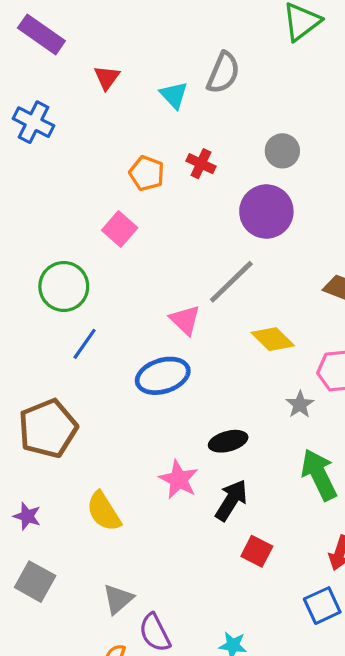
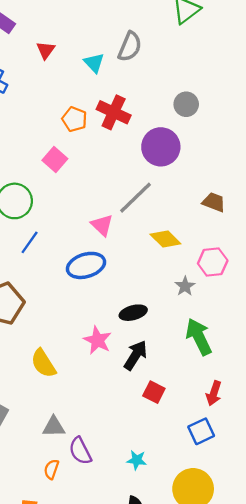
gray circle: (282, 151) -> (186, 104), moved
red cross: (201, 164) -> (114, 112), size x1.6
gray triangle: (118, 599) -> (54, 427), turned 40

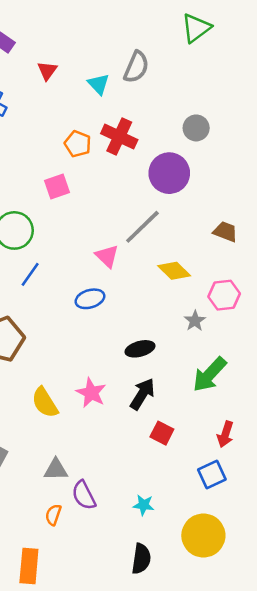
pink square: (55, 160) -> (57, 187), turned 30
blue ellipse: (86, 265) -> (90, 299), size x0.7
green arrow: (199, 337) -> (210, 374), turned -111
pink star: (97, 340) -> (91, 393), moved

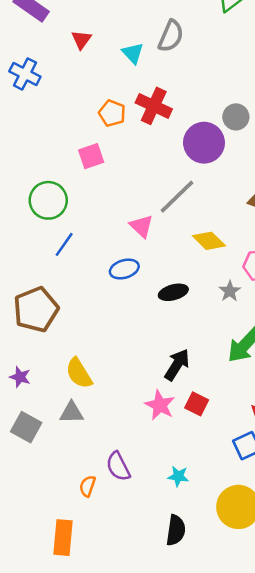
gray circle: (196, 128) -> (236, 117), moved
black ellipse: (140, 349) -> (173, 292), moved
pink star: (91, 393) -> (160, 405), moved
gray triangle: (56, 470) -> (72, 413), moved

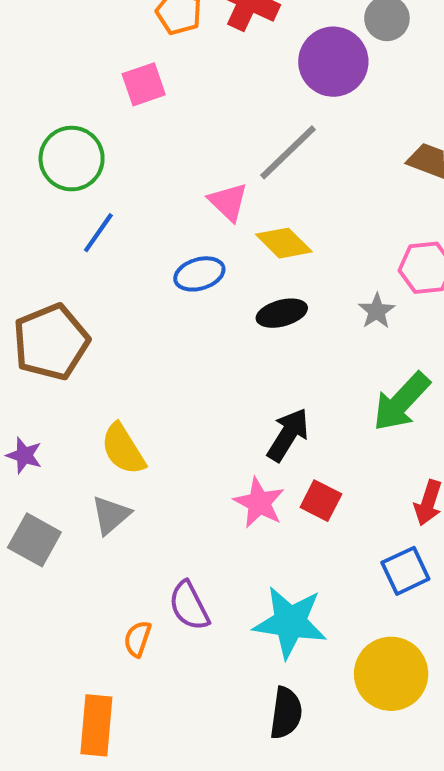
yellow diamond: (209, 241) -> (284, 243), moved
gray triangle: (72, 413) -> (111, 515), turned -40
cyan star: (178, 476) -> (290, 622), size x2.0

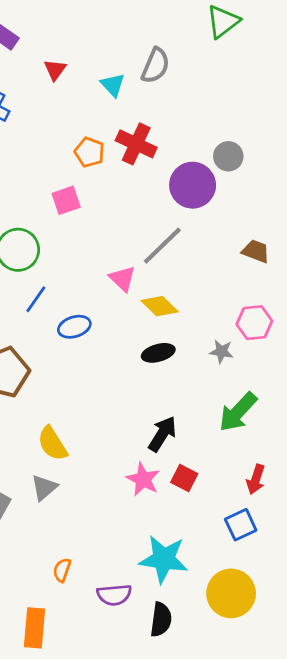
blue ellipse: (199, 274) -> (74, 327), moved
gray star: (377, 311) -> (221, 351), turned -30
purple semicircle: (189, 606) -> (114, 595), moved, turned -68

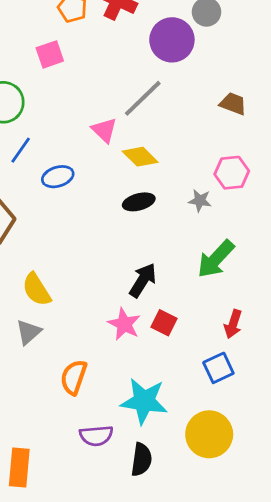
orange semicircle: (62, 570) -> (74, 377), moved, size x1.5

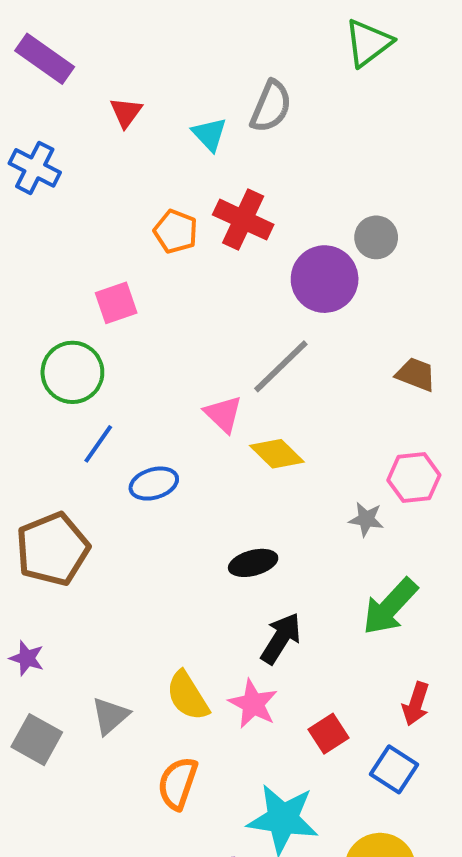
pink square: (50, 54) -> (116, 303), moved
black ellipse: (139, 202) -> (253, 563), moved
yellow semicircle: (37, 290) -> (188, 696), moved
red square: (164, 323) -> (328, 734), moved, turned 30
blue square: (218, 368) -> (394, 769), turned -32

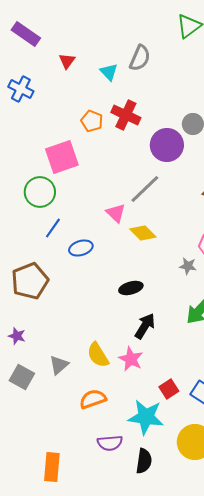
pink square: (116, 303) -> (62, 157), size x1.6
red square: (328, 734) -> (169, 389), moved
orange semicircle: (178, 783) -> (93, 399), turned 52

